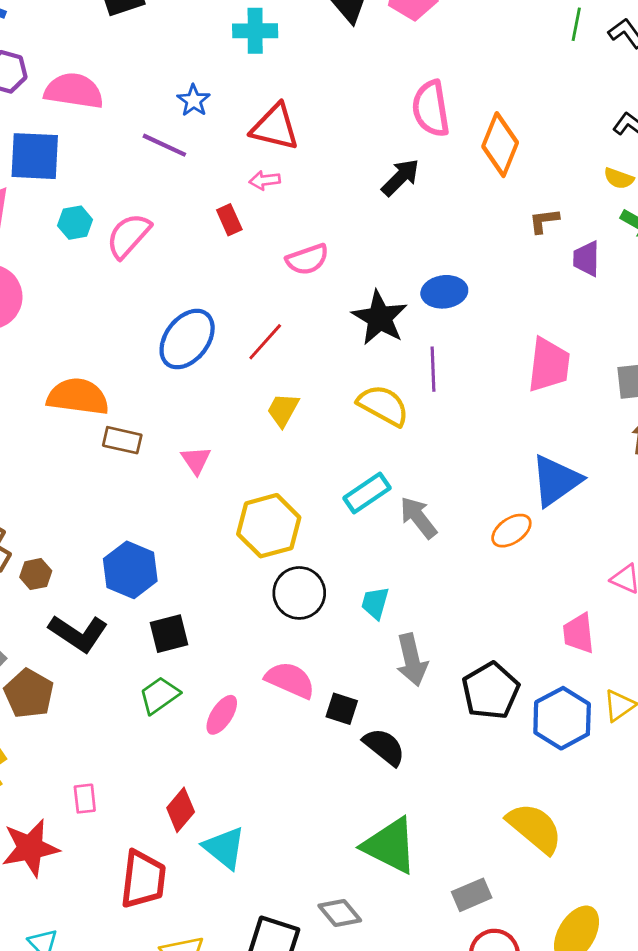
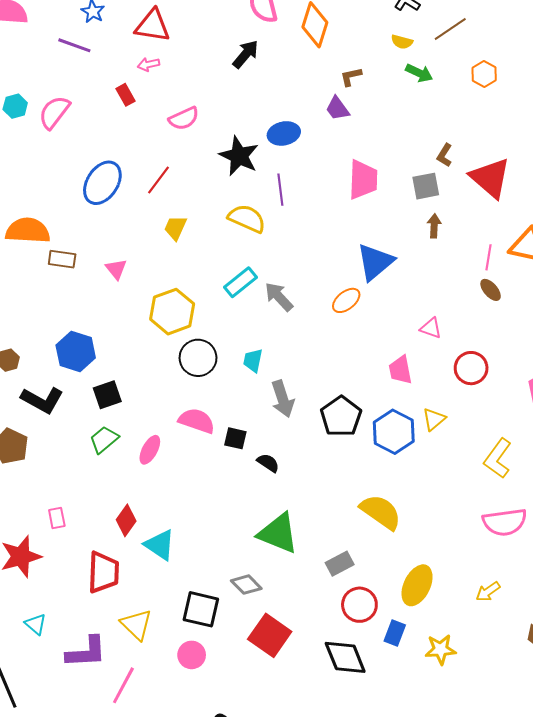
purple trapezoid: (586, 259) -> (337, 109), moved, turned -32
black semicircle: (384, 747) -> (268, 463), size x0.7

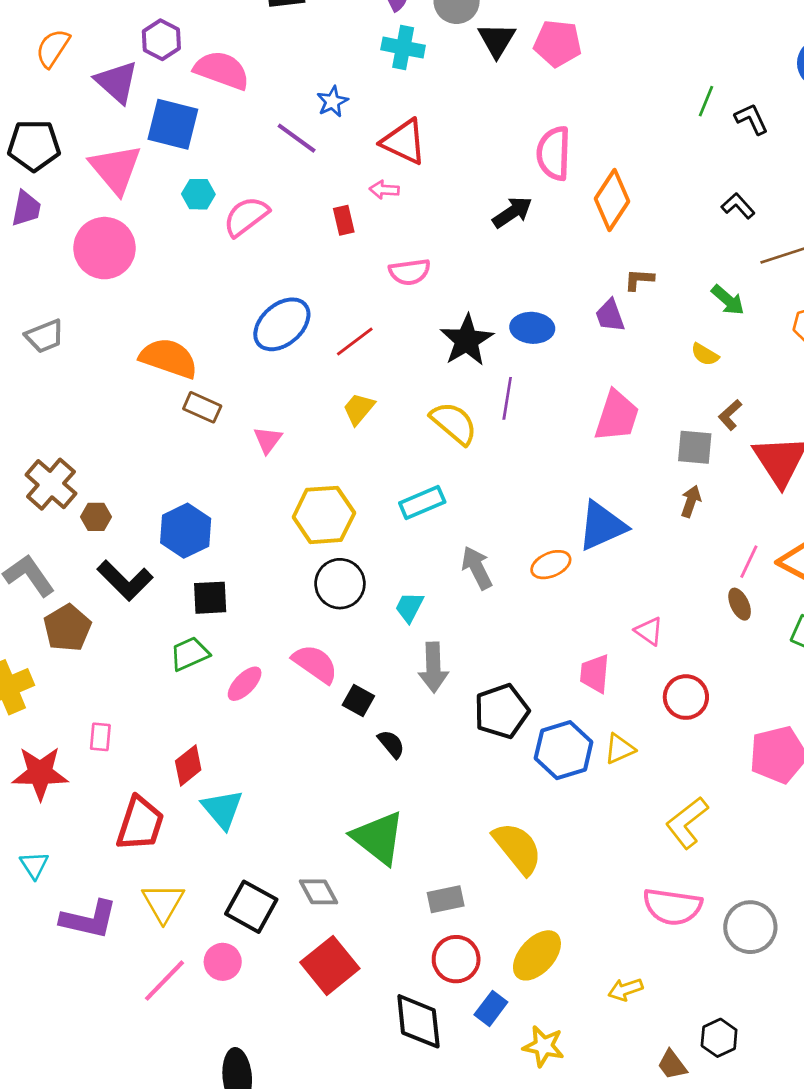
yellow semicircle: (402, 42) -> (705, 354), moved
gray arrow: (279, 297) -> (477, 568), moved
pink line: (123, 685) -> (164, 981), moved

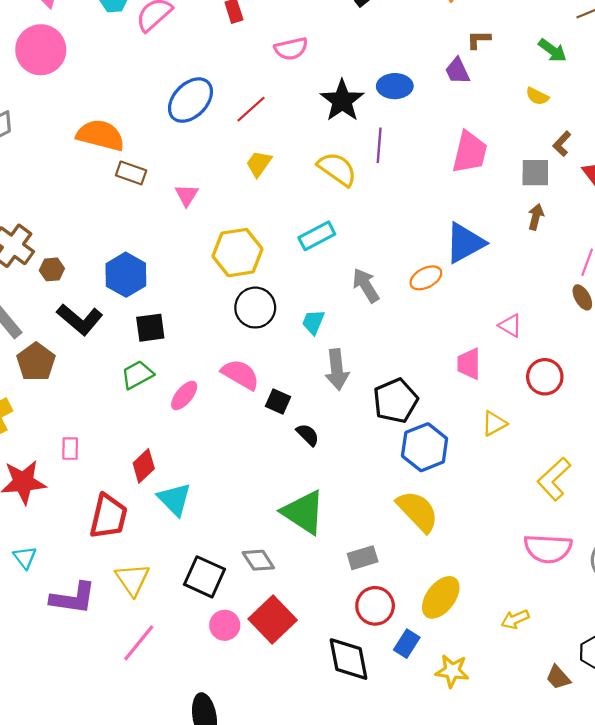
blue hexagon: (564, 750) -> (425, 447), moved
pink circle: (223, 962) -> (225, 625), moved

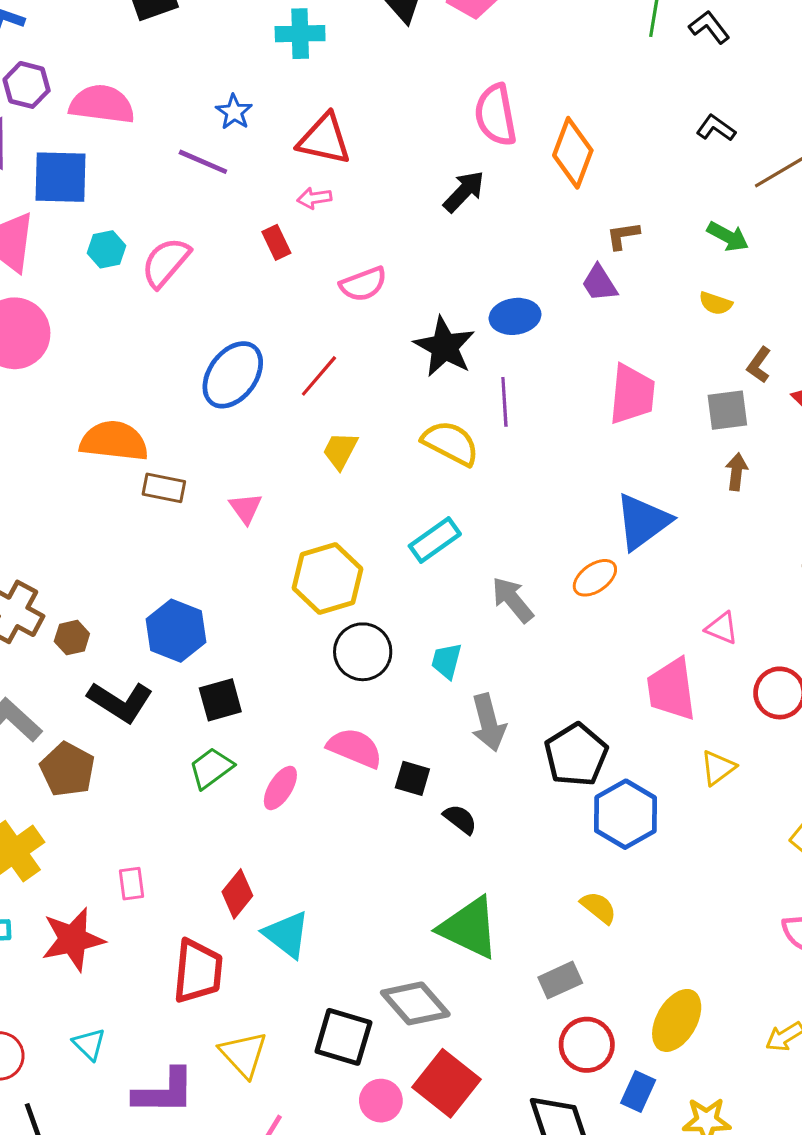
pink trapezoid: (469, 364) -> (671, 689), size x1.4
yellow semicircle: (418, 511) -> (599, 908), moved, size x0.6
gray diamond: (258, 560) -> (415, 1003), size x1.4

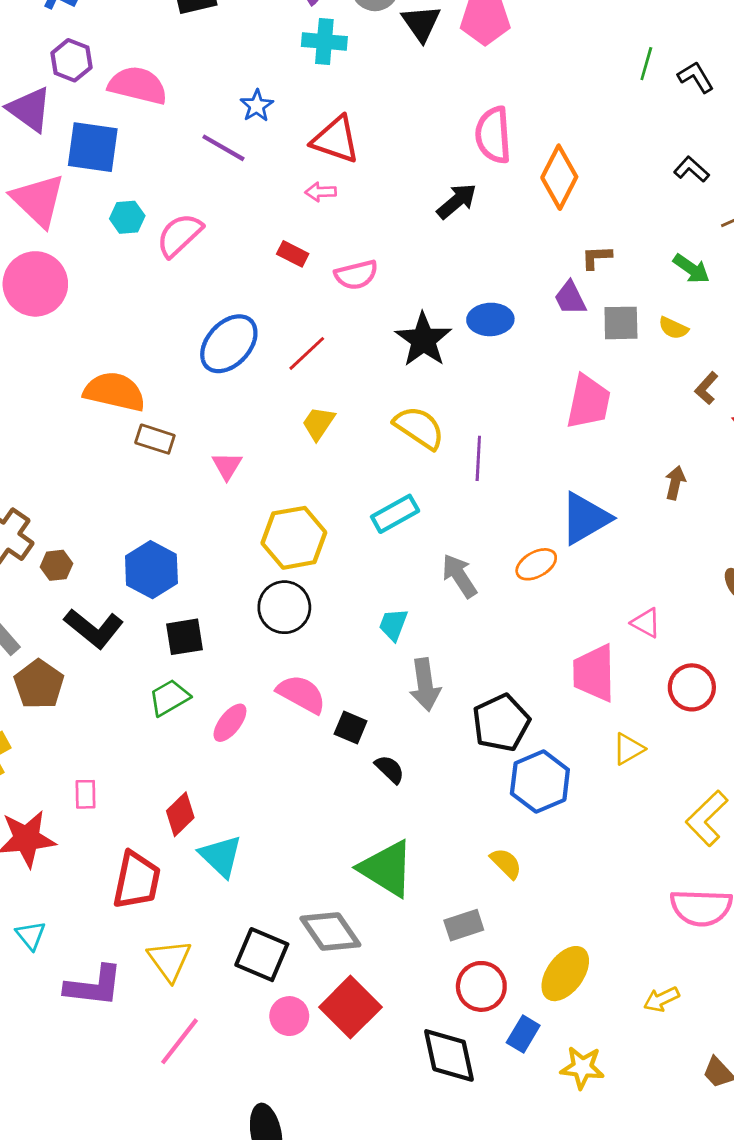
red rectangle: (276, 242) -> (293, 254), moved, turned -44
purple line: (504, 402) -> (478, 458), moved
gray square: (727, 410) -> (621, 323), moved
black circle: (363, 652) -> (284, 607), moved

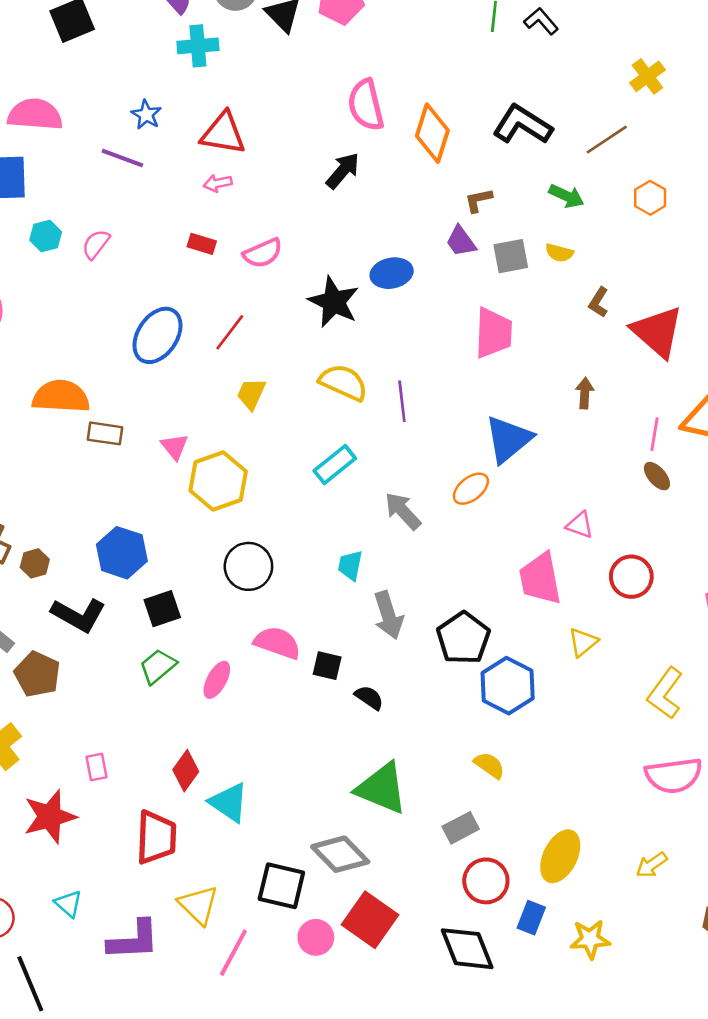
black L-shape: (691, 169) -> (522, 125), moved, size x1.8
pink semicircle: (179, 235) -> (96, 244), size x0.7
yellow hexagon: (294, 538) -> (218, 481), moved
pink line: (180, 1041) -> (233, 953), moved

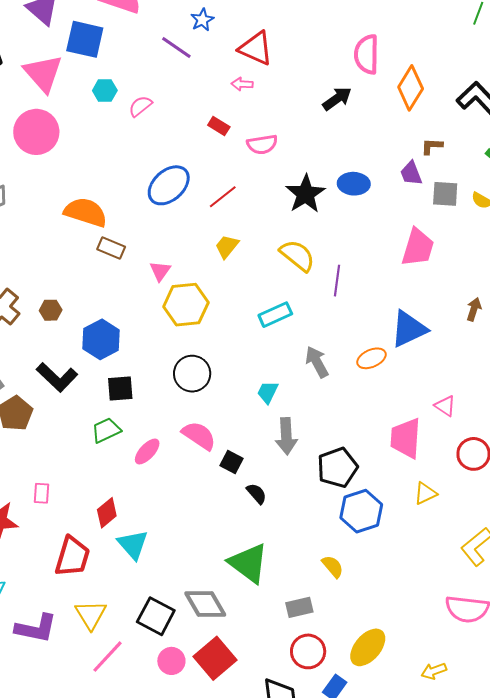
brown hexagon: (35, 563) -> (51, 310), moved

